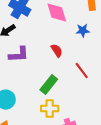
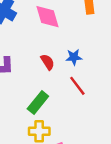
blue star: (83, 31) -> (74, 57), moved

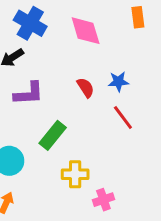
green rectangle: (38, 103) -> (53, 135), moved

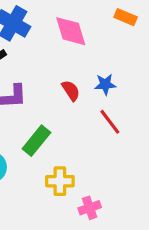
orange rectangle: (138, 17) -> (126, 17), turned -60

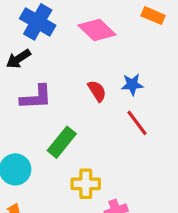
pink diamond: (71, 31) -> (97, 30), turned -30

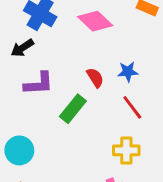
green rectangle: (62, 142) -> (73, 109), moved
yellow cross: (86, 184) -> (126, 150), moved

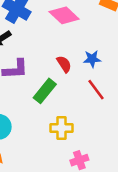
yellow cross: (126, 150) -> (61, 128), moved

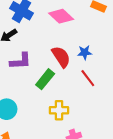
red semicircle: (64, 64) -> (61, 57), size x1.5

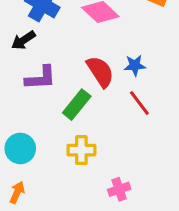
yellow cross: (59, 110) -> (81, 150), moved

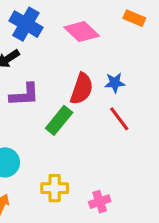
red semicircle: (100, 72) -> (82, 89), turned 52
yellow cross: (81, 150) -> (55, 188), moved

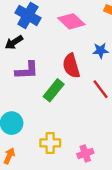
blue star: (115, 83) -> (101, 51), moved
red semicircle: (82, 89) -> (71, 66), turned 145

